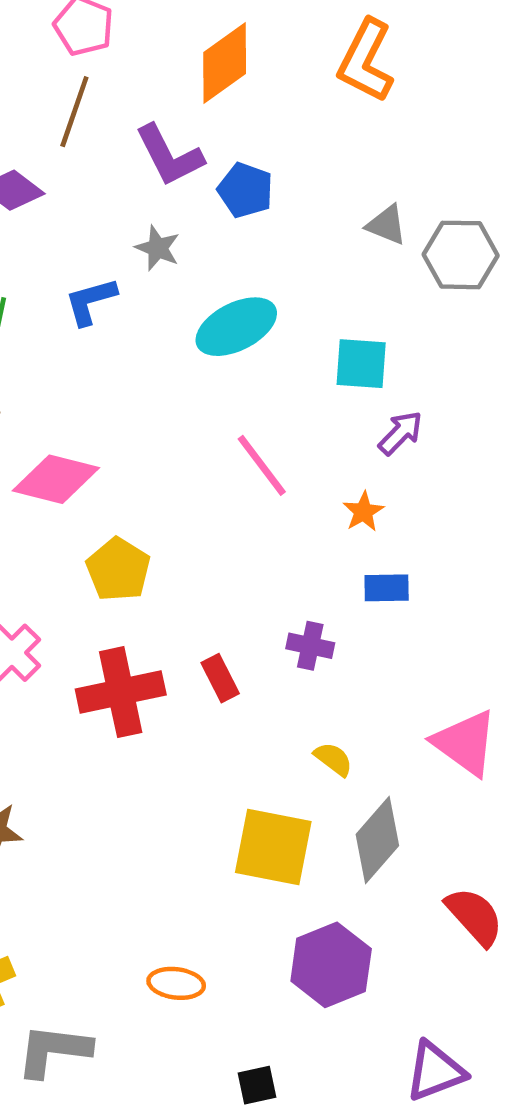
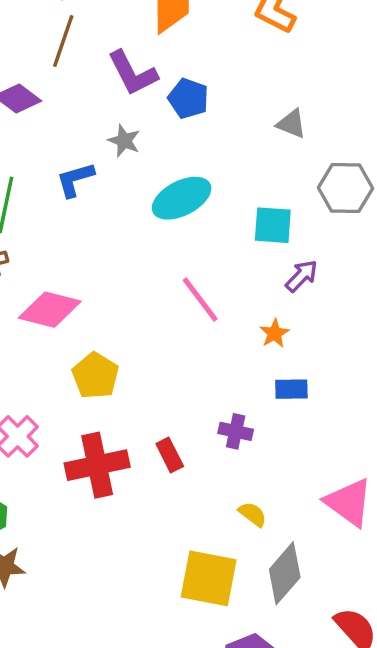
gray hexagon: (461, 255) -> (345, 188), moved

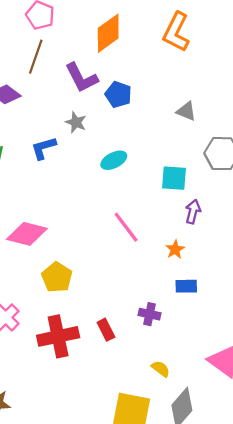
cyan ellipse: (182, 198) -> (114, 160), size x0.7
purple arrow: (302, 276) -> (193, 212), turned -30

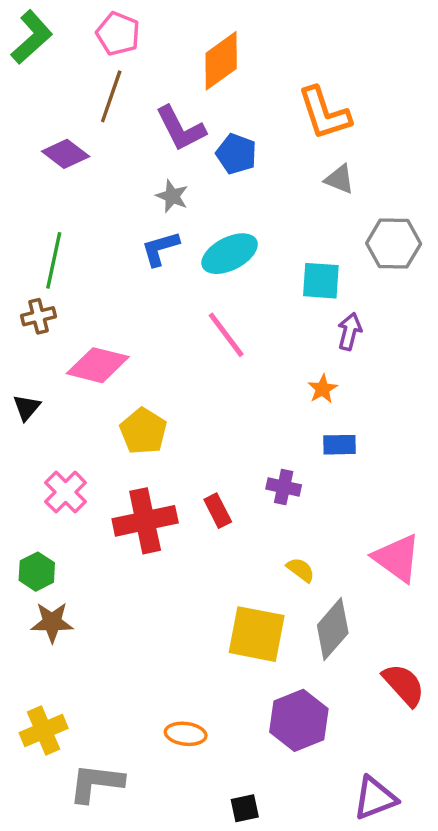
orange L-shape: (176, 32) -> (324, 113), moved, turned -45
blue L-shape: (44, 148) -> (160, 249), moved
cyan ellipse: (114, 160) -> (230, 254), size x1.4
pink line: (126, 227) -> (226, 335), moved

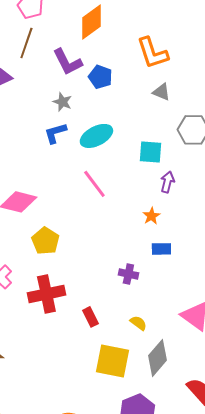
red rectangle: (218, 511) -> (90, 317), moved

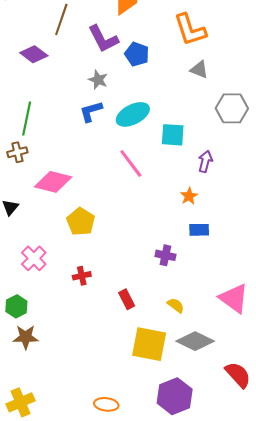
cyan square: (150, 152) -> (173, 135), moved
red cross: (46, 294) -> (82, 276), size x0.5
gray diamond: (157, 358) -> (195, 341), turned 75

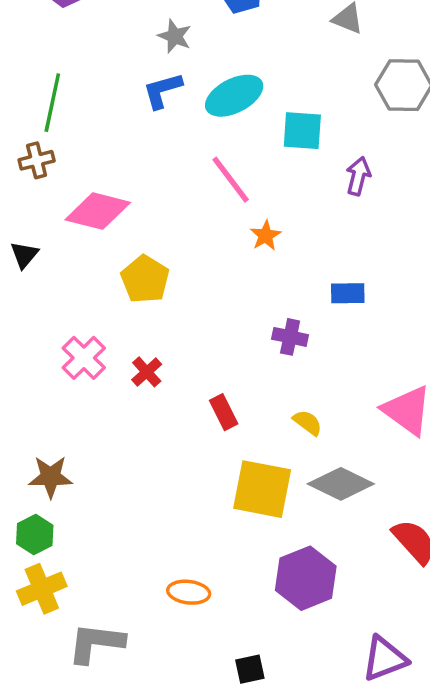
orange star: (189, 196) -> (266, 236), moved
pink cross: (34, 258) -> (84, 358), moved
red cross: (82, 276) -> (147, 372), turned -30
green hexagon: (16, 306) -> (35, 534), moved

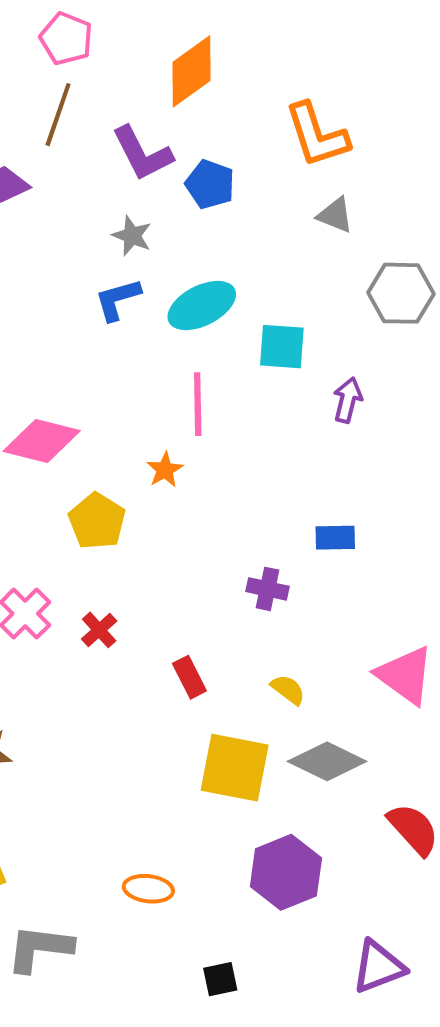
pink line: (231, 180) -> (198, 404), turned 36
orange star: (266, 236) -> (165, 470), moved

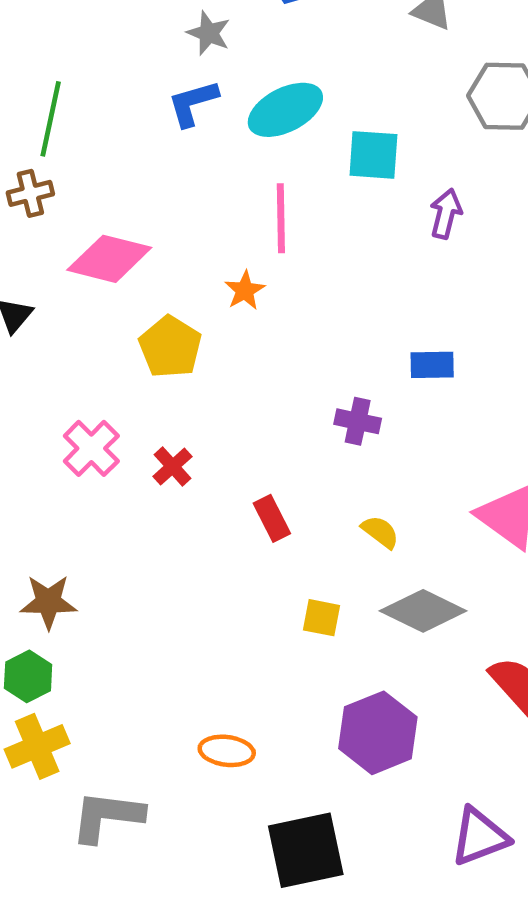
yellow square: (235, 768) -> (322, 618), size x0.5
black square: (220, 979) -> (306, 850), size x2.0

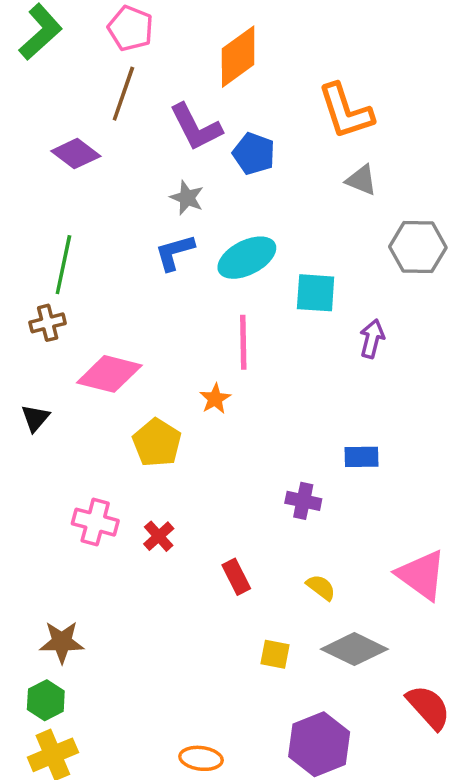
pink cross: (91, 448) -> (95, 522), turned -30

